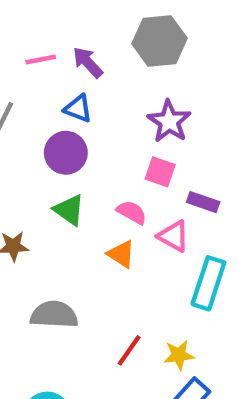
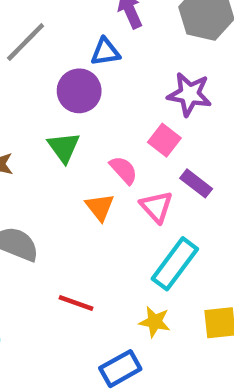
blue triangle: (78, 108) -> (105, 52), turned -48
purple star: (169, 121) -> (189, 94), turned 30
red line: (129, 350) -> (76, 303), turned 56
yellow star: (179, 355) -> (155, 322), moved

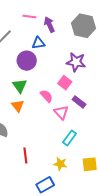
orange triangle: (100, 207) -> (18, 106), moved
cyan rectangle: (175, 264) -> (69, 138), size x0.7
red line: (76, 303) -> (25, 155), turned 63

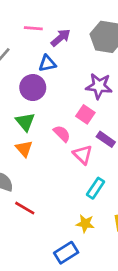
purple arrow: (49, 25) -> (61, 38), turned 77
red line: (25, 155) -> (25, 208), moved, turned -49

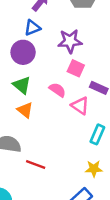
purple star: (99, 86) -> (70, 41), moved

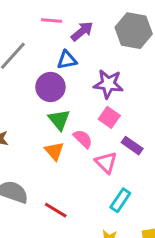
green triangle: (22, 85) -> (59, 120), moved
orange triangle: (25, 110) -> (54, 151), moved
red line: (36, 164) -> (56, 210), moved

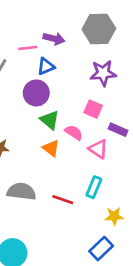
pink line: (51, 20) -> (28, 48), moved
purple arrow: (82, 31) -> (54, 39), turned 65
purple star: (108, 84) -> (103, 73), moved
cyan rectangle: (120, 200) -> (94, 187), moved

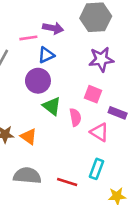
pink semicircle: (74, 132) -> (75, 117), turned 48
orange triangle: (51, 148) -> (29, 136), moved

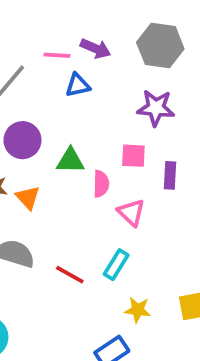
purple circle: (38, 81) -> (22, 140), moved
pink square: (93, 94) -> (133, 156), turned -30
green triangle: (52, 106) -> (70, 161), turned -48
purple rectangle: (118, 113) -> (170, 175), moved, turned 60

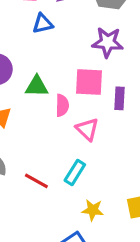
pink square: (133, 156) -> (89, 82), size x1.4

